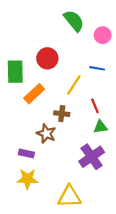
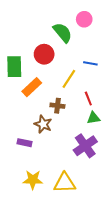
green semicircle: (74, 21) -> (63, 33), moved
pink circle: (103, 35) -> (84, 19), moved
yellow star: (27, 179) -> (33, 180), moved

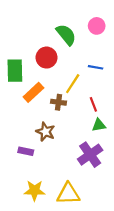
pink circle: (84, 19) -> (97, 26), moved
brown cross: (57, 106) -> (58, 102), moved

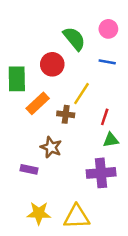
blue line: (96, 67) -> (107, 62), moved
red line: (93, 104) -> (105, 117), turned 40
purple cross: (90, 155) -> (101, 173), turned 30

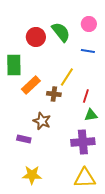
red circle: (52, 64) -> (36, 37), moved
yellow triangle: (77, 217) -> (85, 178), moved

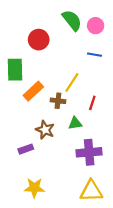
green semicircle: (61, 32) -> (72, 20), moved
green triangle: (91, 115) -> (75, 123), moved
purple rectangle: (24, 139) -> (26, 149), turned -32

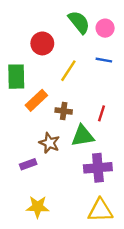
yellow line: (72, 83) -> (68, 71), moved
green triangle: (75, 123) -> (83, 136), size x1.5

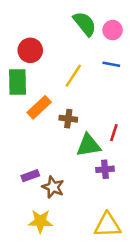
red circle: (42, 43) -> (30, 50), moved
red line: (102, 113) -> (114, 133), moved
brown star: (49, 143) -> (53, 187), moved
purple cross: (98, 168) -> (105, 169), moved, size x0.6

